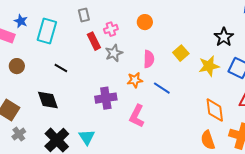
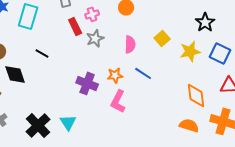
orange star: (135, 80) -> (115, 75), moved
purple cross: (106, 98) -> (87, 83), turned 30
black diamond: (48, 100) -> (15, 74), moved
orange semicircle: (208, 140) -> (189, 125), turned 126

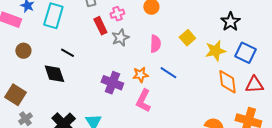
black diamond: (15, 74) -> (54, 74), moved
orange diamond: (196, 95) -> (227, 82), moved

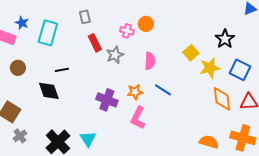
pink cross: (117, 14) -> (127, 31), moved, turned 32
yellow square: (187, 38) -> (191, 53), moved
black line: (67, 53) -> (62, 70), turned -40

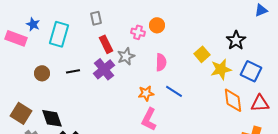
brown circle: (18, 68) -> (42, 73), moved
black diamond: (49, 91) -> (52, 118), moved
purple cross: (107, 100) -> (104, 69), moved, turned 30

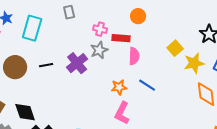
orange circle: (157, 25) -> (138, 16), moved
pink cross: (138, 32) -> (100, 29), moved
red rectangle: (106, 44) -> (121, 38), moved, turned -60
brown circle: (42, 73) -> (15, 67), size x1.5

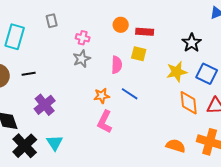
red rectangle: (121, 38) -> (145, 32), moved
yellow square: (175, 48) -> (139, 54), moved, turned -35
purple cross: (77, 63) -> (45, 105), moved

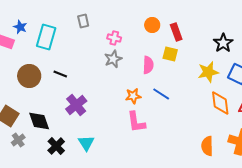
red rectangle: (145, 32) -> (176, 32), turned 66
black line: (29, 74) -> (60, 74), turned 32
pink L-shape: (105, 122) -> (136, 122), turned -35
black cross: (25, 146) -> (56, 146), size x0.7
orange semicircle: (176, 146) -> (207, 146), turned -108

